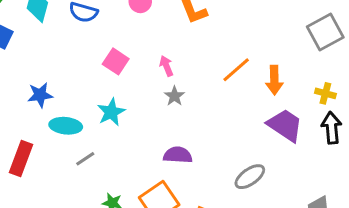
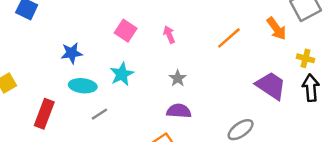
orange arrow: (274, 80) -> (276, 29), moved, turned -35
blue star: (40, 95) -> (72, 53), moved
gray star: (174, 96) -> (178, 78), moved

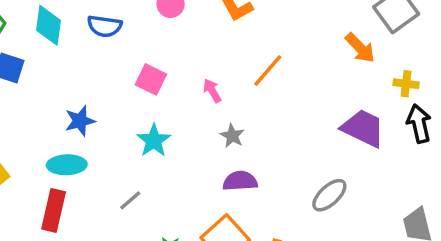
pink arrow: (169, 35) -> (212, 91), moved
orange line: (229, 38) -> (268, 70), moved
cyan ellipse: (83, 86) -> (67, 165), moved

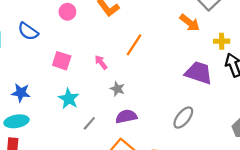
blue semicircle: (105, 26) -> (28, 31), turned 35
blue star: (80, 121) -> (21, 93), turned 30
gray line: (130, 200) -> (89, 123), moved

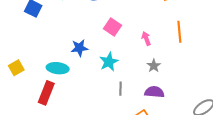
orange line: (134, 45) -> (179, 32), turned -55
blue star: (21, 93) -> (79, 48), moved, turned -30
gray line: (89, 123) -> (120, 89), turned -56

